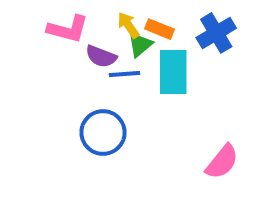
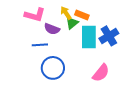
blue cross: (216, 33) -> (109, 36), moved
blue line: (124, 74) -> (40, 45), moved
pink semicircle: (222, 162) -> (101, 73), moved

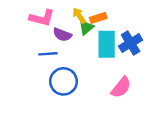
orange rectangle: (82, 15) -> (98, 18), turned -40

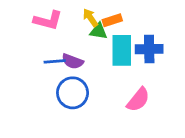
green triangle: (86, 27) -> (99, 31), turned 49
purple semicircle: (62, 35) -> (73, 61), moved
blue cross: (131, 43) -> (149, 49), turned 30

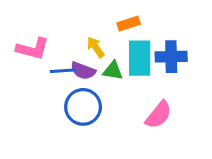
yellow arrow: (90, 18) -> (96, 47), moved
pink L-shape: (48, 20) -> (33, 49), moved
green triangle: (99, 31) -> (113, 71), moved

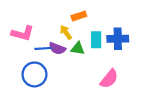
orange rectangle: (129, 24) -> (79, 16), moved
cyan rectangle: (140, 58) -> (96, 40), size x0.7
blue circle: (83, 107) -> (34, 74), moved

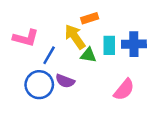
yellow arrow: (66, 32) -> (75, 37), size x1.5
blue line: (43, 48) -> (49, 55), turned -56
purple semicircle: (57, 48) -> (65, 81), moved

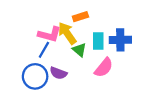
pink L-shape: (26, 38) -> (49, 34), moved
green triangle: (88, 55) -> (79, 50), turned 32
pink semicircle: (124, 90) -> (104, 68), moved

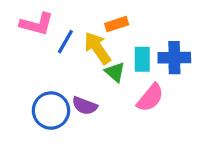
pink L-shape: (49, 34) -> (37, 24), moved
blue line: (44, 50) -> (65, 42), moved

